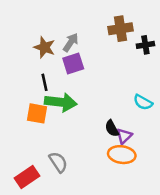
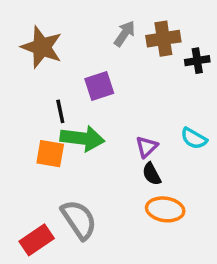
gray arrow: (71, 42) -> (125, 34), moved
brown star: (44, 47) -> (42, 47), moved, size x1.4
purple triangle: (124, 136) -> (147, 147), moved
gray semicircle: (58, 162) -> (79, 220), size x1.4

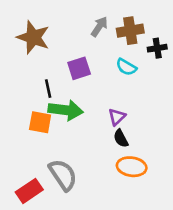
cyan semicircle: (194, 138) -> (126, 67), moved

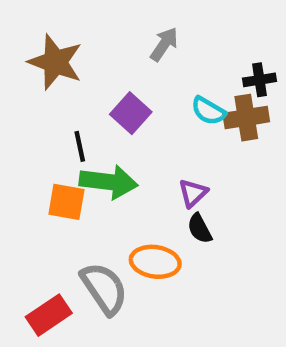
brown cross: (130, 31) -> (246, 118), moved
purple square: (79, 68) -> (131, 113), turned -30
orange ellipse: (132, 167) -> (155, 262), moved

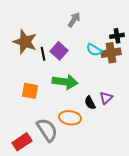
brown star: (55, 62) -> (25, 42), moved
black line: (80, 146) -> (43, 54), moved
green arrow: (109, 182) -> (65, 82), moved
purple triangle: (193, 193) -> (106, 98), moved

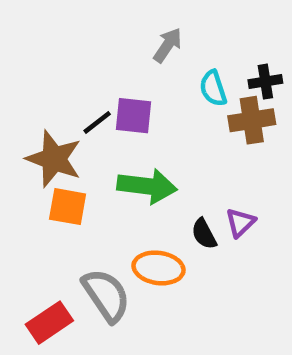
brown star: (25, 42) -> (54, 159), moved
cyan semicircle: (94, 50) -> (213, 88), moved, turned 42
purple square: (59, 51) -> (133, 116), turned -36
black line: (43, 54) -> (97, 122), turned 64

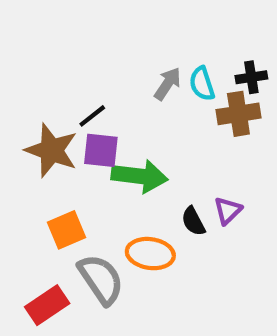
gray arrow: (168, 45) -> (168, 84), moved
purple square: (133, 116) -> (101, 150), moved
orange square: (68, 207) -> (66, 230), moved, turned -33

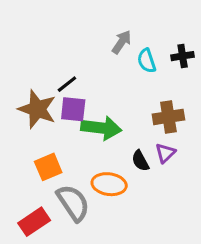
gray arrow: (168, 84) -> (122, 42), moved
brown cross: (238, 114) -> (168, 117), moved

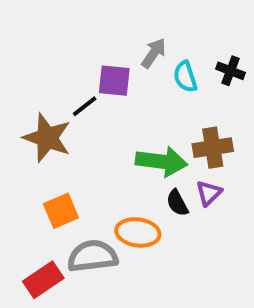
black cross: (183, 56) -> (230, 71), turned 30
purple square: (73, 109) -> (114, 81), moved
green arrow: (101, 128) -> (161, 161), moved
gray semicircle: (73, 203) -> (93, 256), turned -63

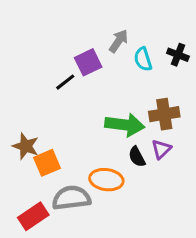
purple square: (114, 81) -> (88, 62), turned -32
brown star: (47, 138) -> (26, 146), moved, size x0.7

